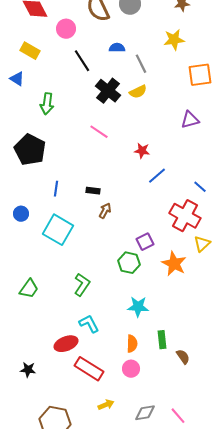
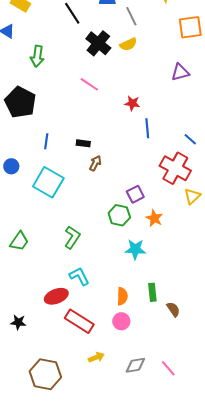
blue line: (157, 176) -> (147, 128), turned -54
orange star: (174, 264) -> (154, 218), moved, size x0.7
cyan star: (138, 307) -> (135, 249), moved

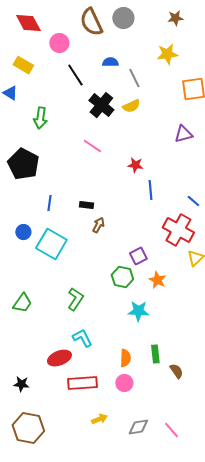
blue circle: (11, 166) -> (23, 232), moved
red rectangle: (79, 321) -> (82, 383), turned -36
brown hexagon: (45, 374) -> (28, 428), moved

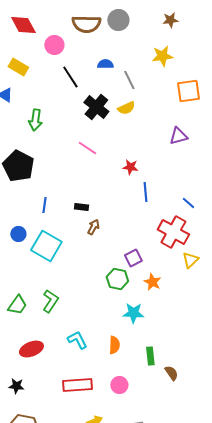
brown semicircle: (91, 22) -> (86, 24), turned -64
green L-shape: (75, 299) -> (50, 301), moved
red ellipse: (59, 358) -> (31, 349), moved
orange semicircle: (125, 358) -> (114, 345), moved

